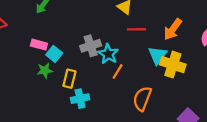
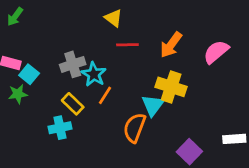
cyan triangle: (158, 55) -> (153, 105), moved
yellow rectangle: (69, 79) -> (73, 104), moved, turned -60

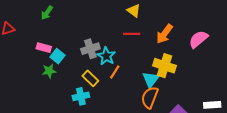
yellow triangle: (113, 18) -> (134, 11), moved
orange semicircle: (135, 128) -> (150, 97), moved

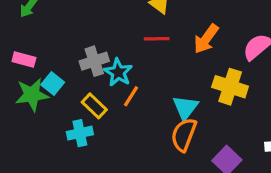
cyan square: (58, 56) -> (53, 84), moved
yellow cross: (165, 66) -> (230, 87), moved
green star: (49, 71) -> (32, 95), size x1.5

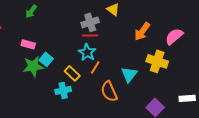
red line: (157, 39) -> (90, 35), moved
gray cross: (94, 61) -> (90, 22), moved
orange semicircle: (184, 135) -> (109, 91), moved, turned -45

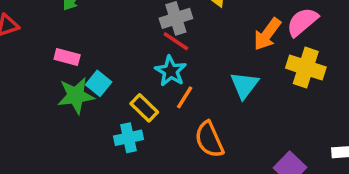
red line: (90, 35) -> (176, 41), turned 35
pink semicircle: (174, 36) -> (302, 22), moved
yellow cross: (157, 61) -> (306, 68), moved
cyan triangle: (129, 74) -> (244, 85), moved

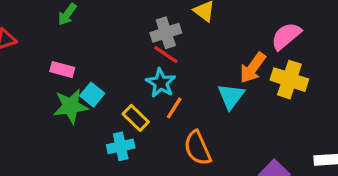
orange arrow: (267, 34) -> (253, 68), moved

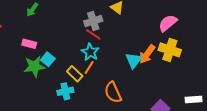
orange arrow: (253, 68) -> (147, 54), moved
orange line: (174, 108) -> (89, 68), moved

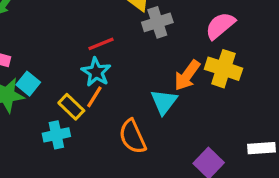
gray cross: (93, 21) -> (157, 22), moved
red line: (93, 34) -> (101, 44), turned -56
cyan triangle: (134, 60) -> (164, 102), moved

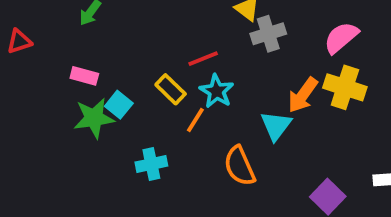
cyan star: (96, 72) -> (217, 91), moved
yellow rectangle: (71, 107) -> (171, 89), moved

